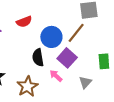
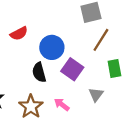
brown line: (76, 33) -> (101, 40), moved
pink arrow: (56, 76) -> (62, 105), moved

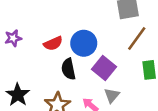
red semicircle: (19, 33) -> (53, 43), moved
gray triangle: (96, 95) -> (112, 95), moved

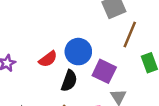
black semicircle: (68, 69) -> (69, 81), turned -135

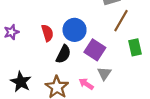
red semicircle: (48, 59) -> (47, 33), turned -77

